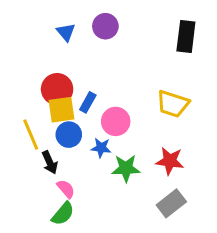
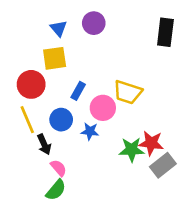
red circle: (57, 89) -> (31, 84), moved
yellow trapezoid: (173, 104) -> (128, 92), moved
yellow square: (61, 110) -> (55, 58), moved
green star: (126, 168) -> (132, 150), moved
gray rectangle: (171, 203) -> (163, 165), moved

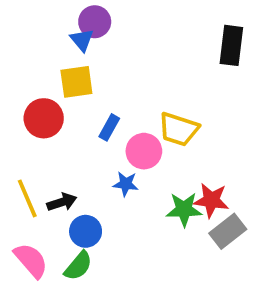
purple circle: (94, 23) -> (95, 22), moved
yellow line: (27, 120) -> (27, 198), moved
blue circle: (61, 120) -> (86, 231), moved
black arrow: (44, 144) -> (62, 202), turned -84
pink semicircle: (59, 168) -> (31, 260), moved, size x1.5

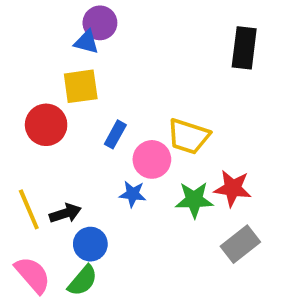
blue triangle: (82, 40) -> (86, 42), turned -35
red star: (211, 200) -> (233, 188), moved
green star: (184, 209) -> (194, 200), moved

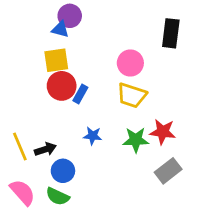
red circle: (46, 125) -> (62, 86), moved
pink circle: (152, 159) -> (130, 63), moved
green semicircle: (83, 281) -> (58, 196), turned 75

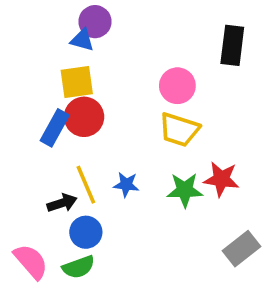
blue rectangle: (80, 94) -> (55, 128), moved, size x1.4
yellow line: (20, 147) -> (86, 185), moved
gray rectangle: (168, 171) -> (241, 249), moved
green semicircle: (58, 196) -> (79, 267), turned -45

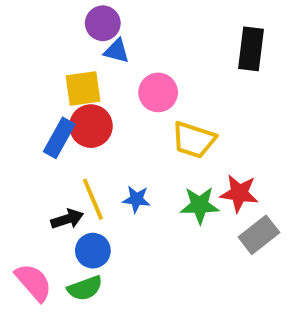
blue triangle: (82, 40) -> (117, 51), moved
pink circle: (177, 86) -> (158, 92), moved
gray rectangle: (241, 249) -> (259, 235), moved

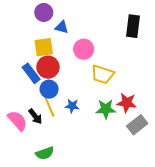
purple circle: (103, 23) -> (44, 12), moved
blue rectangle: (59, 138) -> (31, 73), turned -66
black arrow: (67, 219) -> (35, 116), turned 70
blue circle: (93, 251) -> (49, 89), moved
pink semicircle: (34, 282) -> (18, 121), moved

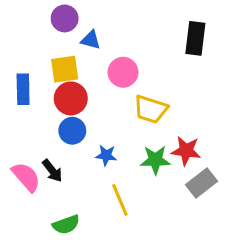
blue rectangle: (31, 73) -> (23, 89), moved, turned 36
yellow line: (49, 106) -> (120, 200), moved

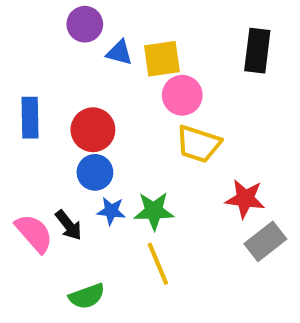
yellow square: (65, 69) -> (162, 59), moved
pink circle: (123, 72) -> (182, 95), moved
blue star: (106, 155) -> (111, 211), moved
green star: (155, 160) -> (154, 211), moved

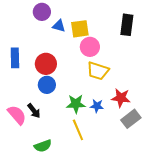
blue star: (111, 211) -> (97, 106), moved

